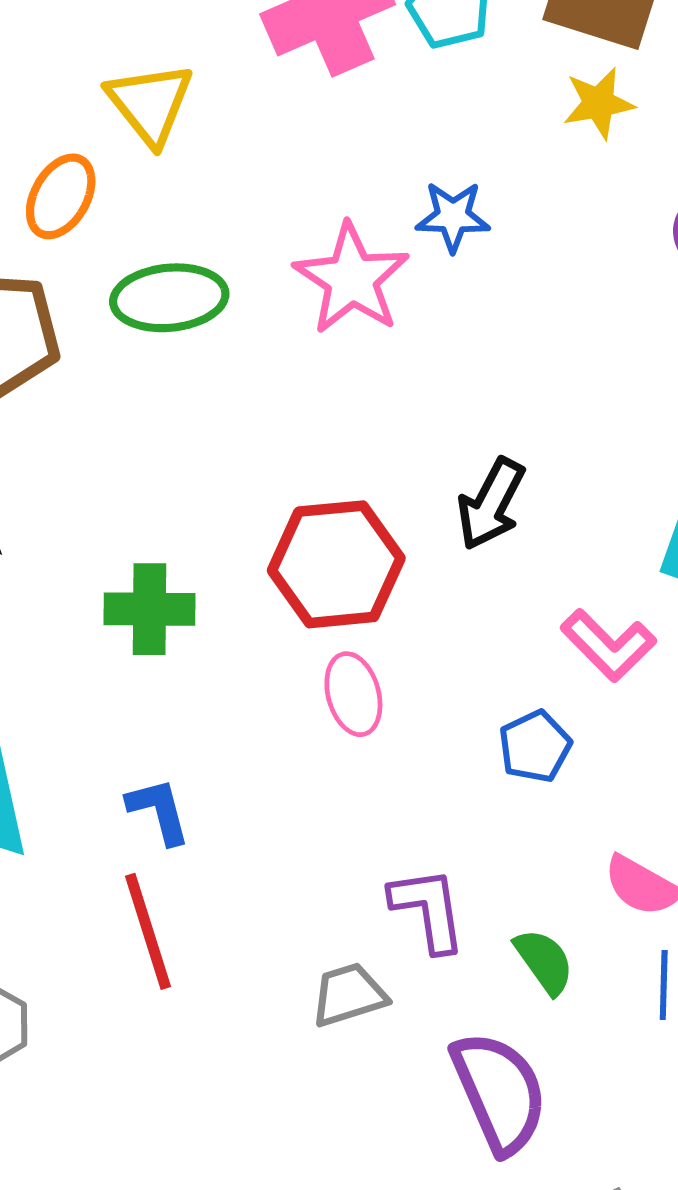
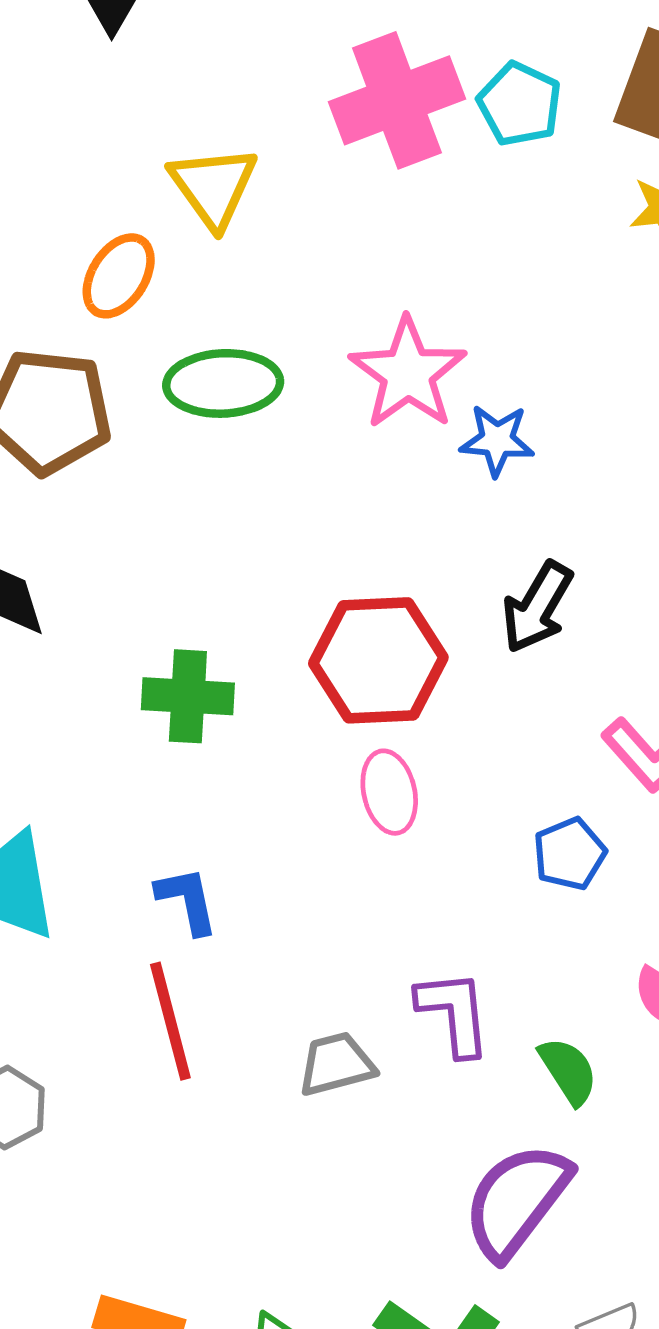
blue star: (453, 217) -> (497, 440), moved
gray trapezoid: (349, 995) -> (336, 1064), moved
purple semicircle: (499, 1092) -> (517, 1201), turned -122

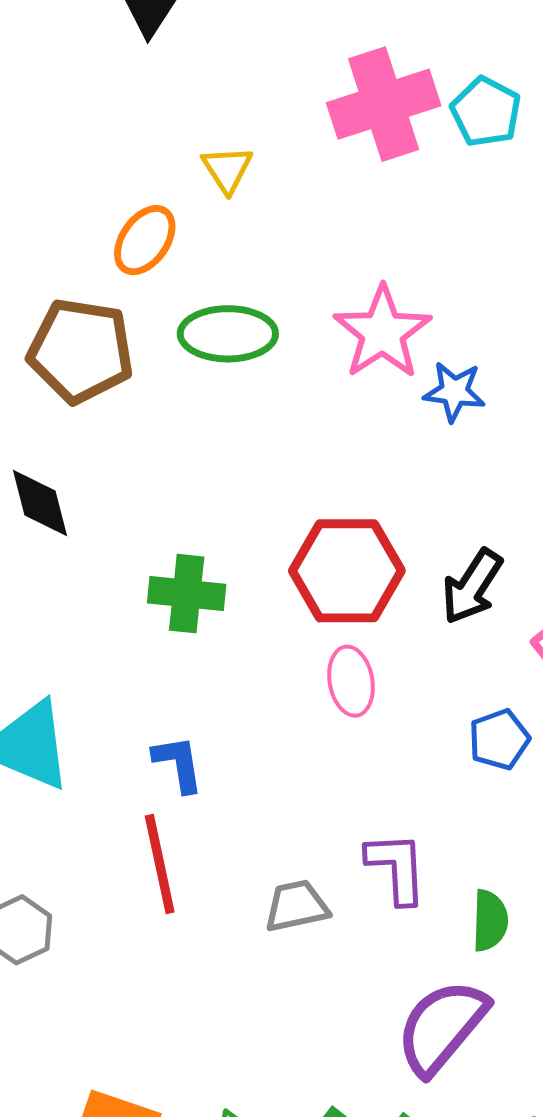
yellow triangle: (213, 187) -> (227, 169), size x0.7
black arrow: (537, 607) -> (472, 587), moved
green semicircle: (568, 1071) -> (490, 921), turned 32

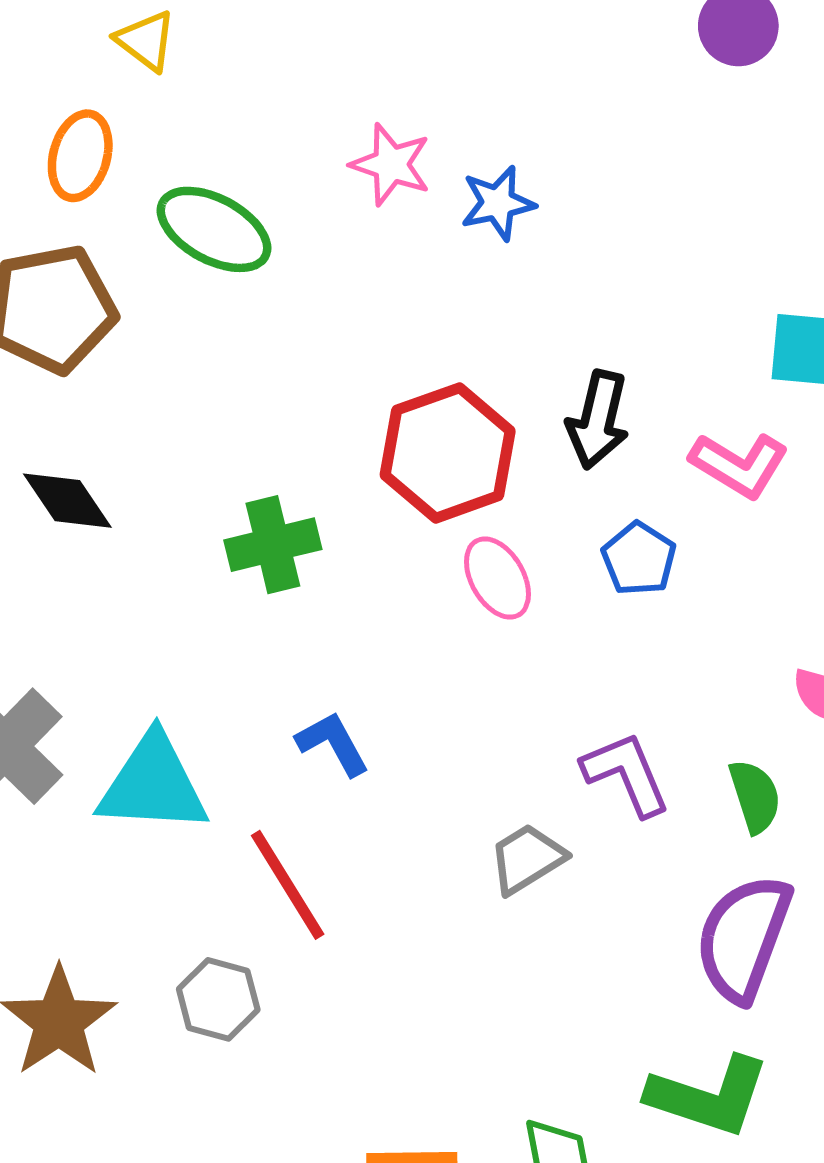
pink star: (382, 332) -> (391, 165), size x0.7
green ellipse: (228, 334) -> (214, 229), turned 48
blue pentagon: (499, 739) -> (639, 559), moved
red line: (160, 864) -> (288, 885), moved

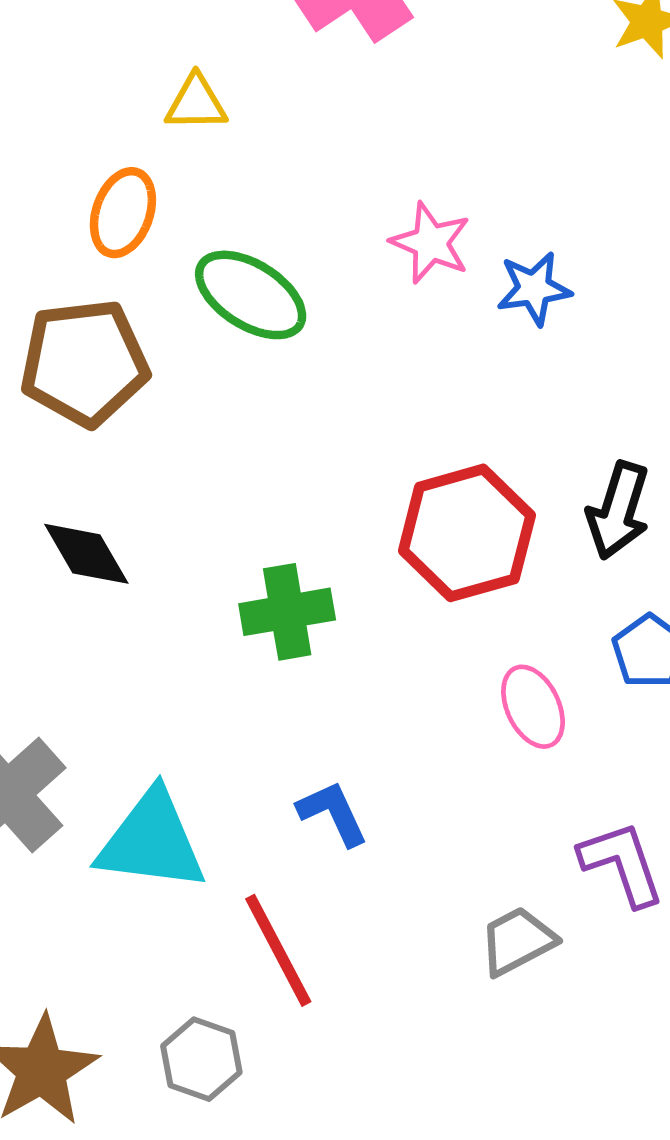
yellow triangle: (146, 41) -> (196, 103), turned -42
pink ellipse: (497, 578) -> (533, 707), moved

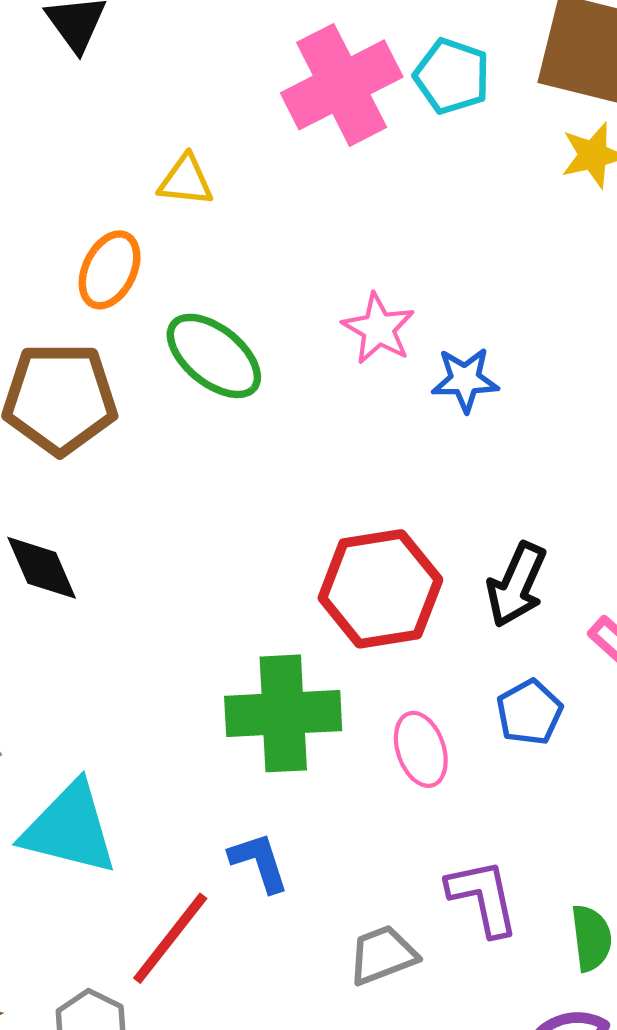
green cross: (287, 612) -> (283, 713), moved, size x1.4
blue L-shape: (333, 813) -> (259, 862), moved
red line: (278, 950) -> (170, 938), turned 59

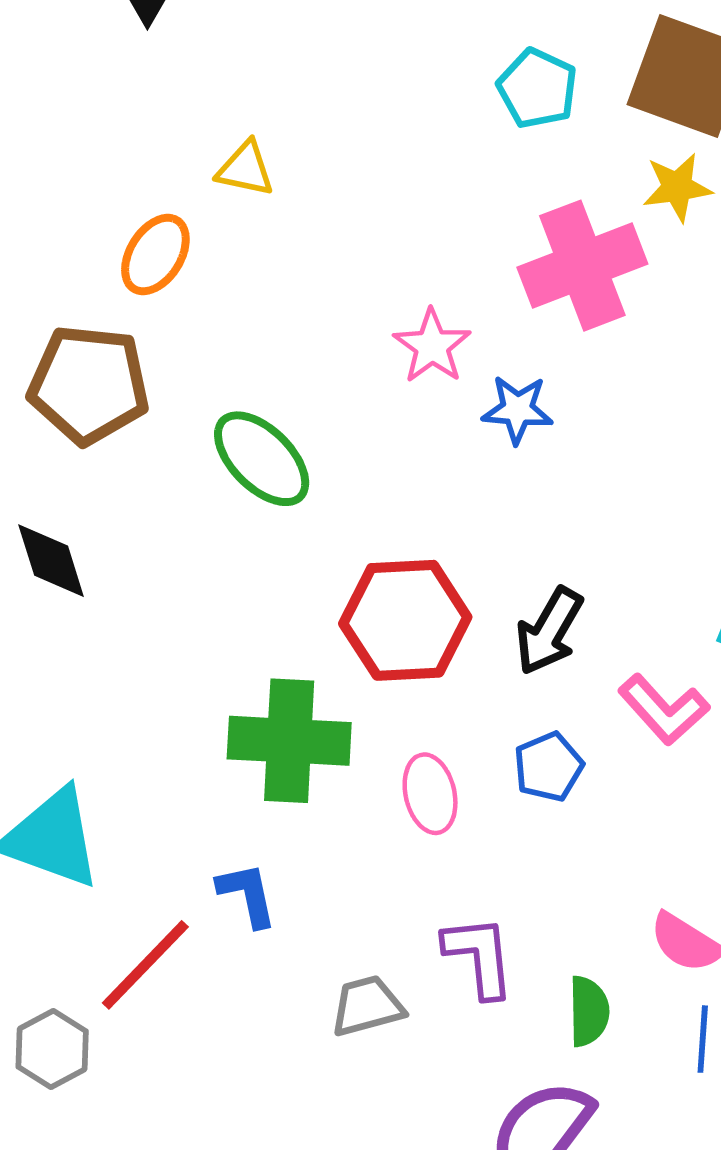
pink cross: (342, 85) -> (582, 266), moved
green ellipse: (214, 356) -> (262, 459), moved

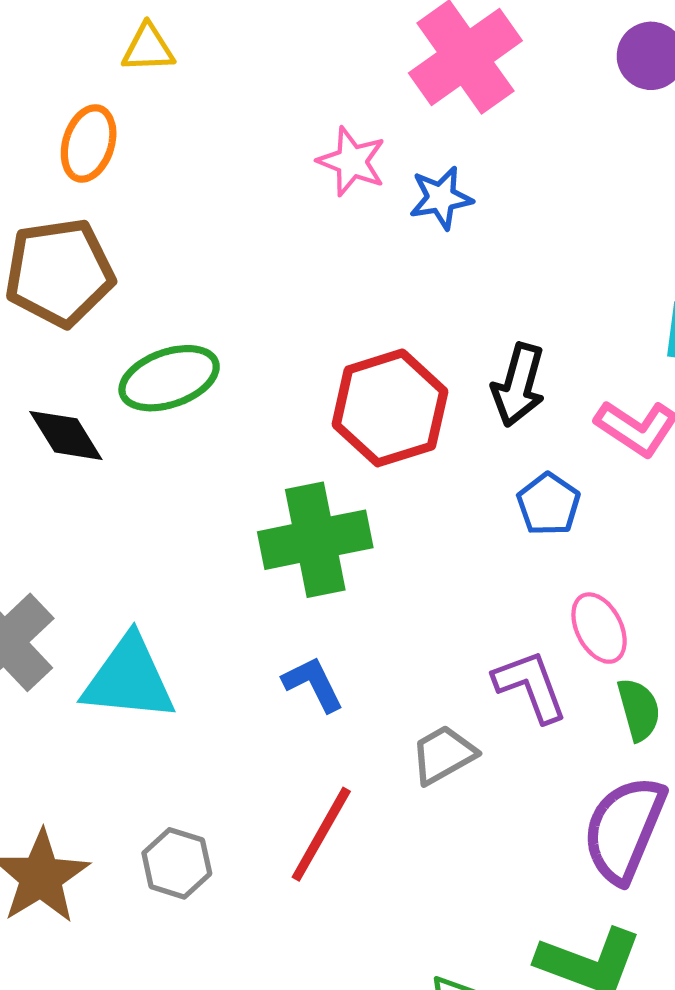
green ellipse: (262, 459) -> (169, 378), moved, turned -50
pink ellipse: (430, 794) -> (599, 628), moved
red line: (145, 965) -> (321, 834), moved

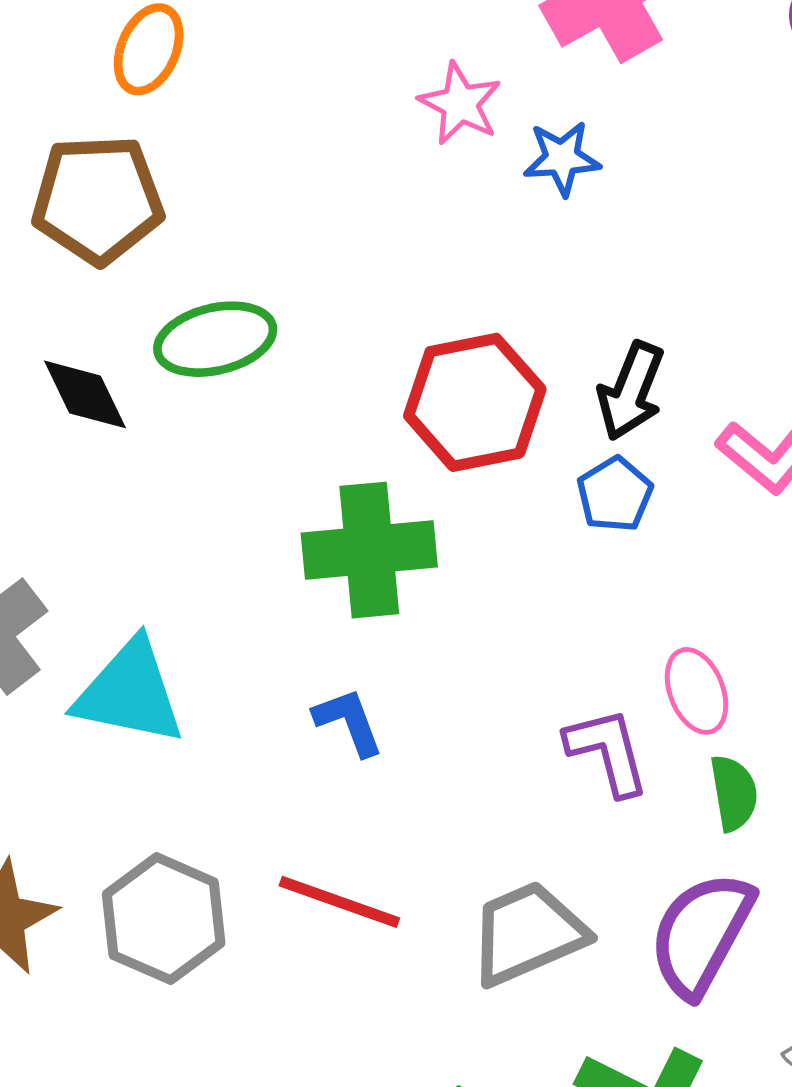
blue pentagon: (549, 504) -> (615, 494), moved
gray trapezoid: (443, 755) -> (527, 933), moved, size x1.5
red line: (321, 834) -> (339, 902), turned 74
gray hexagon: (177, 863) -> (164, 919), size x1.5

